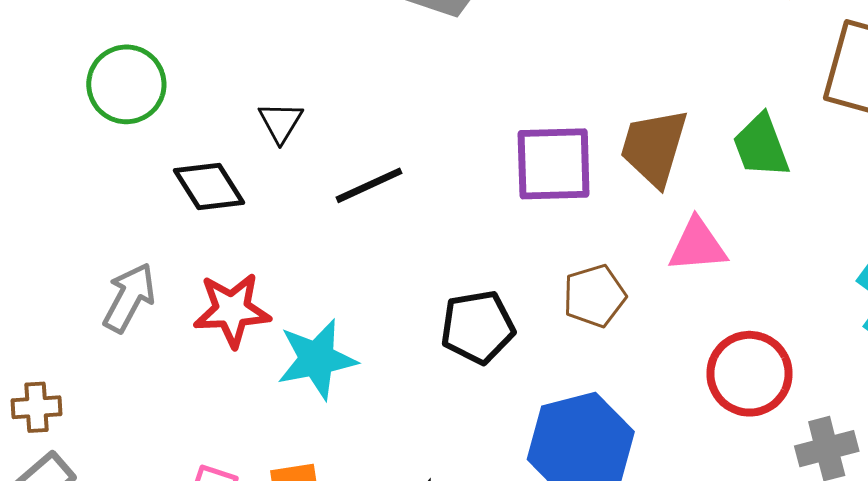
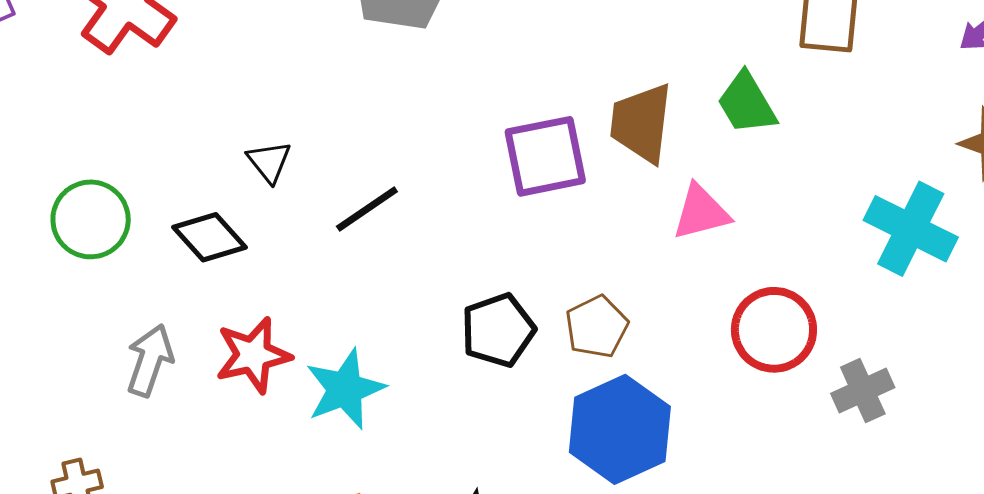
green circle: (126, 84) -> (91, 219), moved
brown pentagon: (594, 296) -> (597, 327), moved

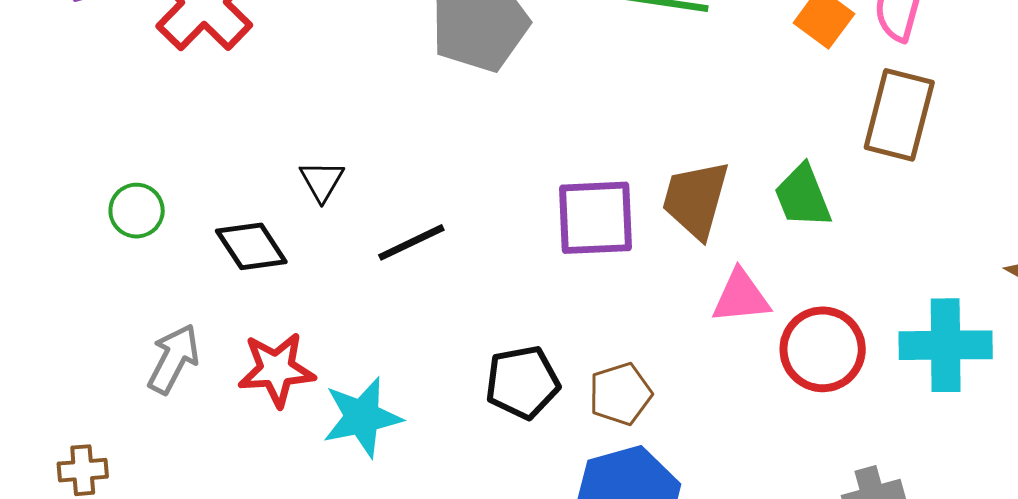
green circle: (91, 219) -> (137, 211), size x0.7
cyan cross: (911, 229) -> (946, 345), turned -36
red circle: (774, 330) -> (823, 349), moved

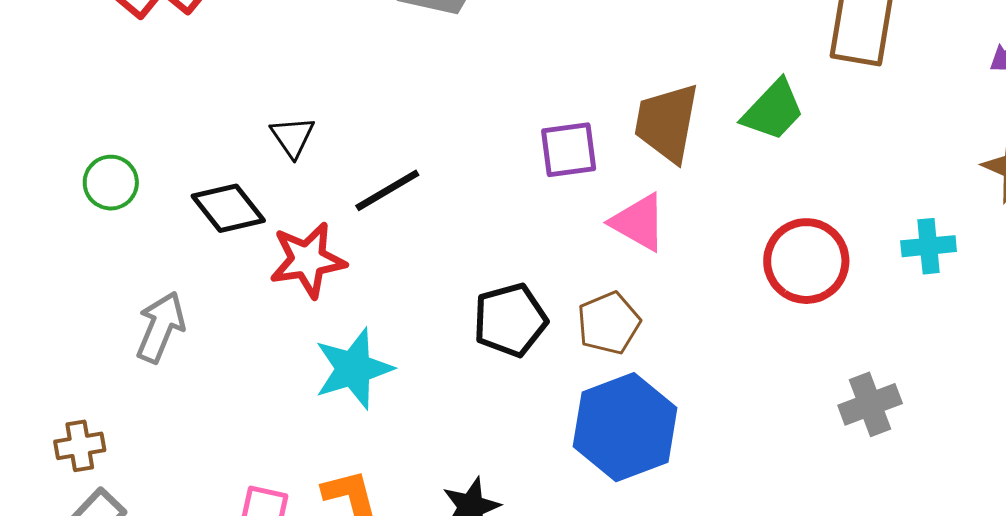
green trapezoid: (803, 196) -> (773, 110), turned -110
purple square: (595, 218) -> (569, 150), size x0.7
pink triangle: (741, 297) -> (639, 222), moved, turned 40
cyan cross: (946, 345) -> (929, 246), size x0.6
red star: (276, 370) -> (308, 260), moved

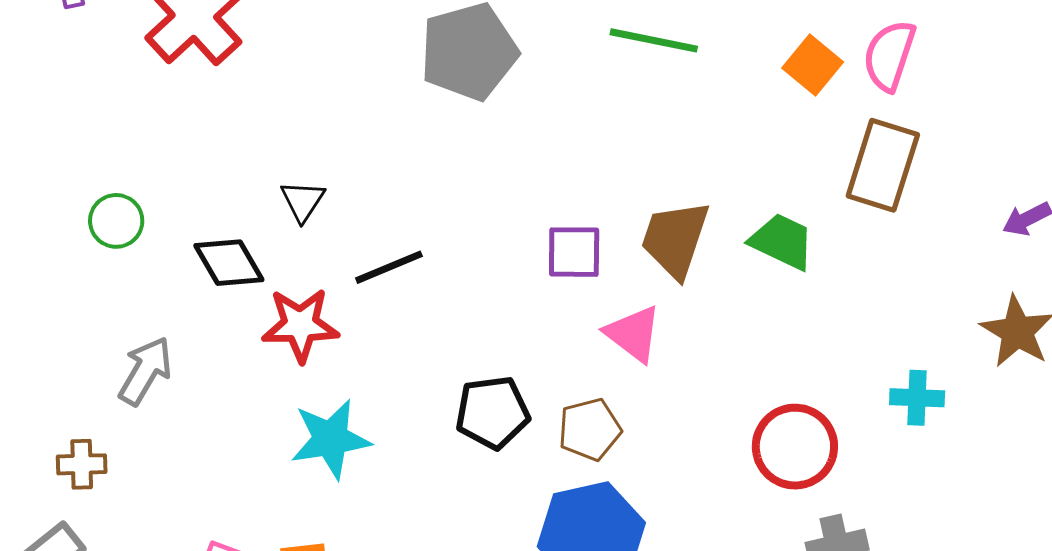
green trapezoid: (773, 110) -> (782, 241), turned -116
red circle: (806, 261) -> (795, 447), moved
brown cross: (80, 446) -> (82, 464), moved

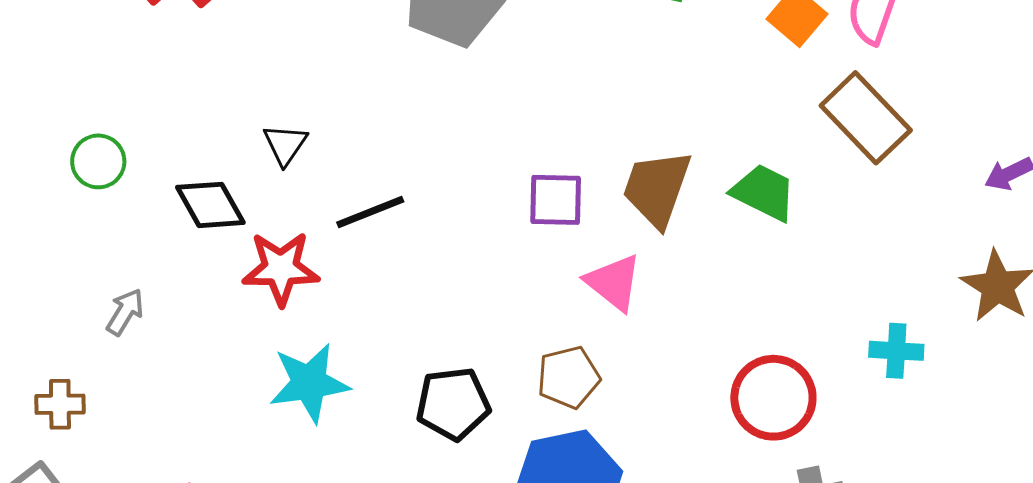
brown rectangle: (883, 165) -> (866, 118), turned -62
gray arrow: (145, 371) -> (125, 312), size x0.7
black pentagon: (492, 413) -> (453, 404), moved

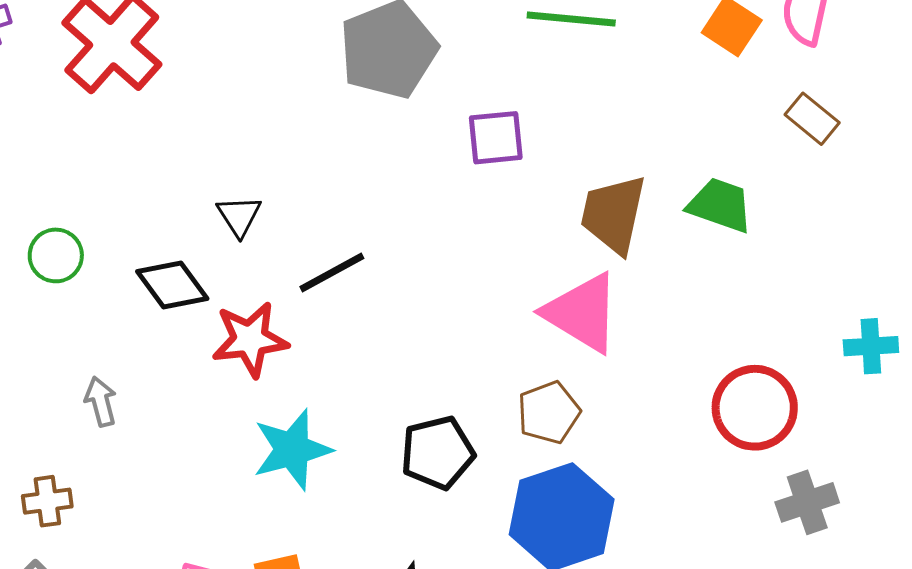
brown rectangle: (866, 118) -> (812, 119), size x0.6
purple square: (556, 200) -> (496, 138), moved
pink triangle: (614, 282) -> (582, 313), size x1.4
gray arrow: (125, 312) -> (101, 402), turned -39

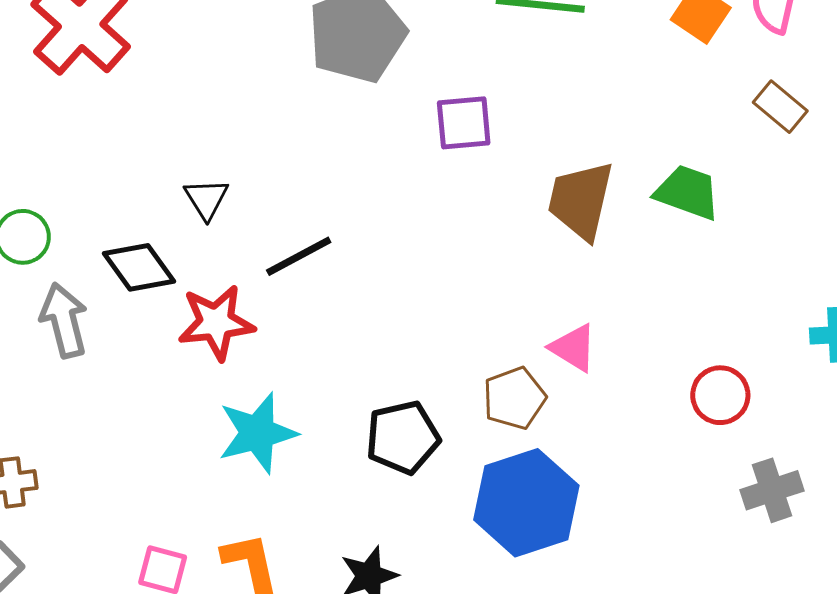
pink triangle: (582, 313) -> (573, 348), moved, size x0.6
gray arrow: (101, 402) -> (64, 320), moved, size x1.5
red circle: (755, 408) -> (720, 395), size x0.7

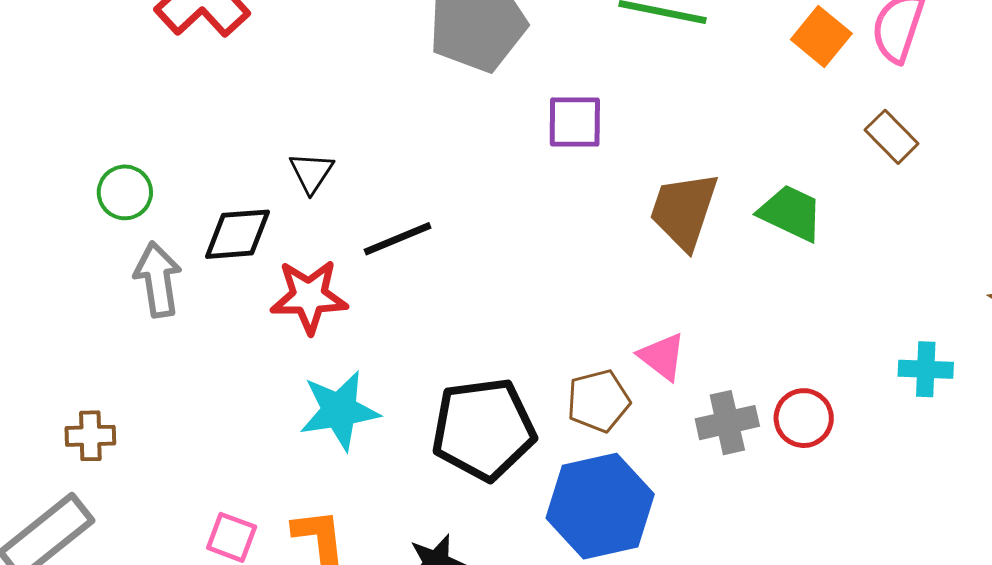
black diamond: (139, 267) -> (238, 234), turned -64
black pentagon: (403, 437) -> (483, 429), size x1.4
gray cross: (772, 490) -> (727, 423), moved

